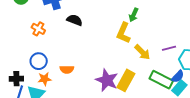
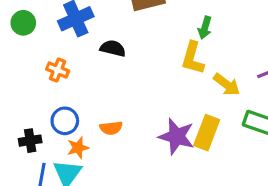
black cross: (16, 79) -> (30, 141), moved

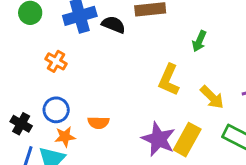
black semicircle: (113, 48) -> (114, 25), moved
yellow L-shape: (193, 58) -> (169, 80), moved
black cross: (30, 141) -> (21, 124), turned 30

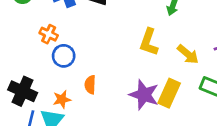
blue circle: (56, 110) -> (64, 56), moved
orange semicircle: (98, 123) -> (90, 85), turned 96
black cross: (21, 124) -> (23, 91), size x1.5

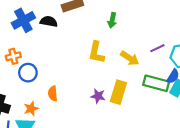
orange cross: (49, 34) -> (13, 56), turned -32
purple star: (144, 95) -> (98, 96), size x0.6

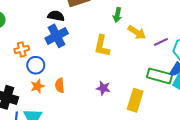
blue cross: (23, 20) -> (57, 36), moved
yellow arrow: (130, 58) -> (137, 32), moved
yellow rectangle: (118, 92) -> (135, 100), moved
orange star: (31, 109) -> (38, 86), moved

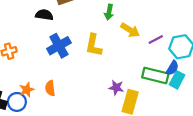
blue cross: (57, 36) -> (59, 46), moved
blue circle: (36, 65) -> (17, 102), moved
purple star: (103, 88) -> (116, 88), moved

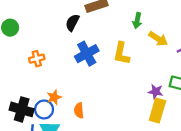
black semicircle: (44, 15) -> (72, 23), turned -72
orange semicircle: (50, 88) -> (79, 110), moved
purple star: (116, 88) -> (156, 92), moved

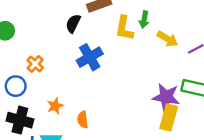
yellow L-shape: (121, 54) -> (124, 28), moved
orange cross: (37, 59) -> (35, 64), turned -32
purple star: (156, 92) -> (166, 97), size x1.6
blue circle: (44, 109) -> (16, 86), moved

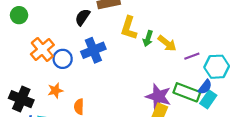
green arrow: (144, 20) -> (148, 38), moved
orange cross: (35, 64) -> (42, 49), size x1.5
blue circle: (16, 86) -> (63, 59), moved

